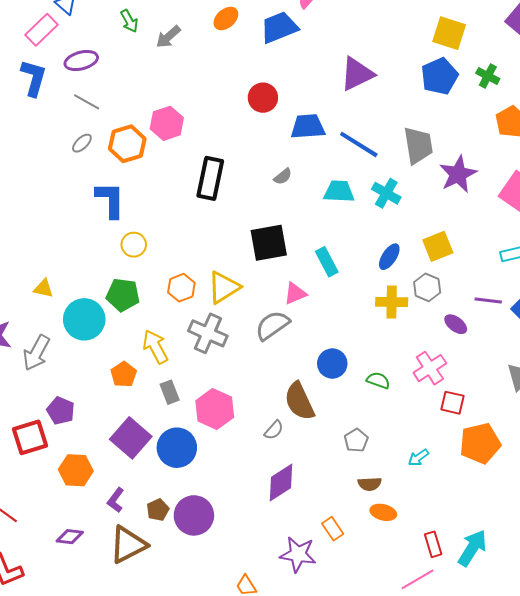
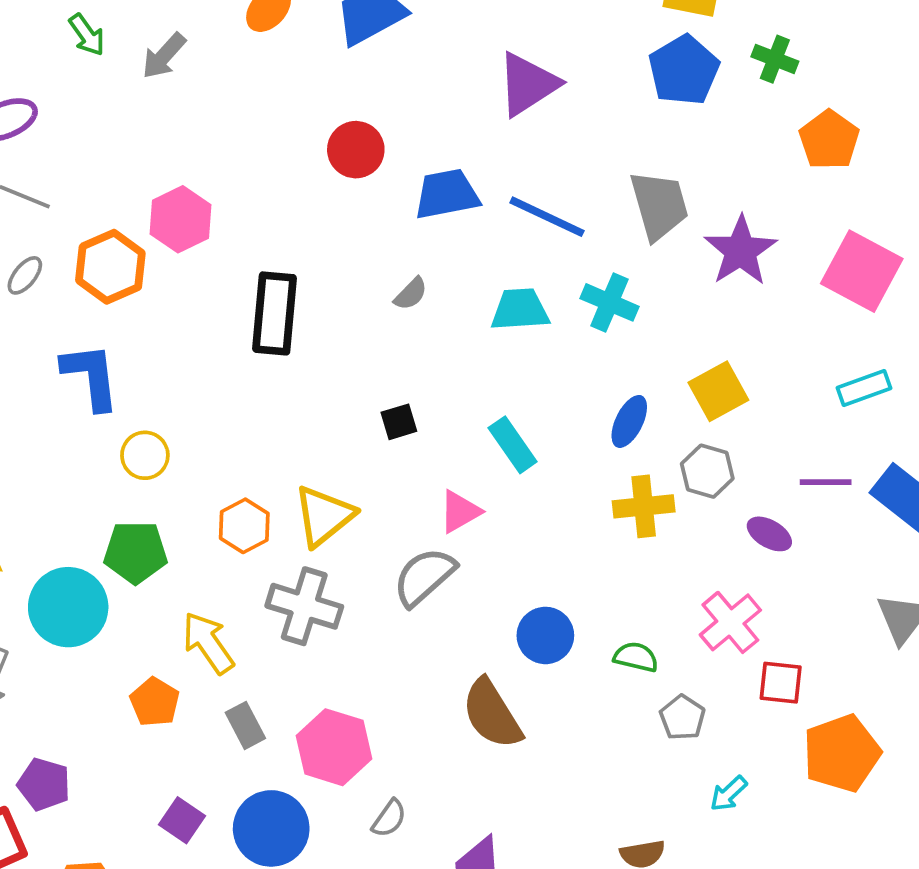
black square: (269, 243) -> (399, 422), size x0.5
gray semicircle: (274, 430) -> (389, 818), moved
purple square: (131, 438) -> (182, 820), size x0.6
gray pentagon: (356, 440) -> (682, 718), moved

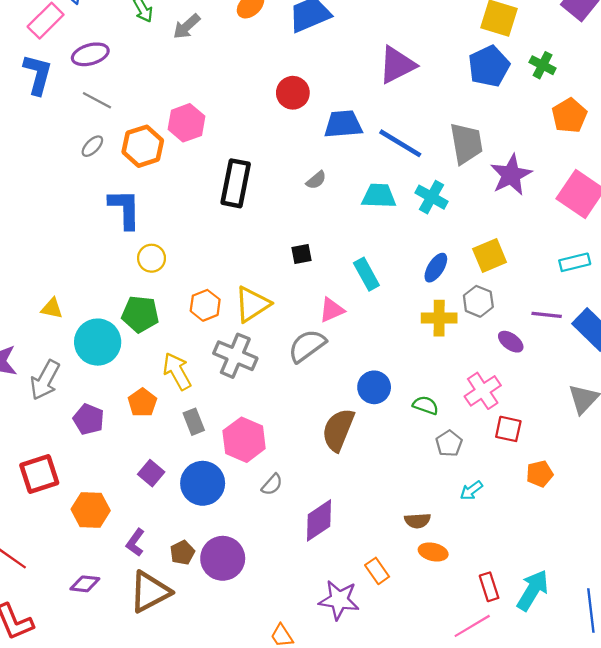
brown semicircle: (492, 714) -> (338, 430), turned 48
orange pentagon: (842, 753) -> (540, 474), size x0.6
purple pentagon: (44, 784) -> (89, 419), moved

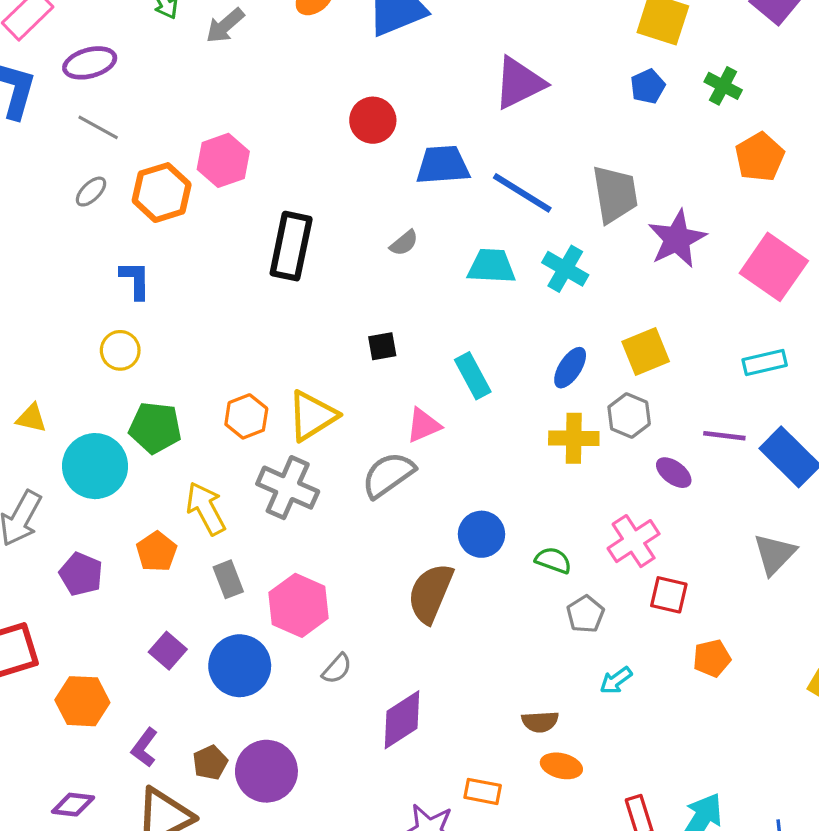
blue pentagon: (489, 66) -> (648, 86), size x0.6
blue L-shape: (125, 209) -> (135, 280), size x0.7
yellow circle: (152, 258) -> (120, 350), moved
orange rectangle: (377, 571) -> (483, 791), turned -45

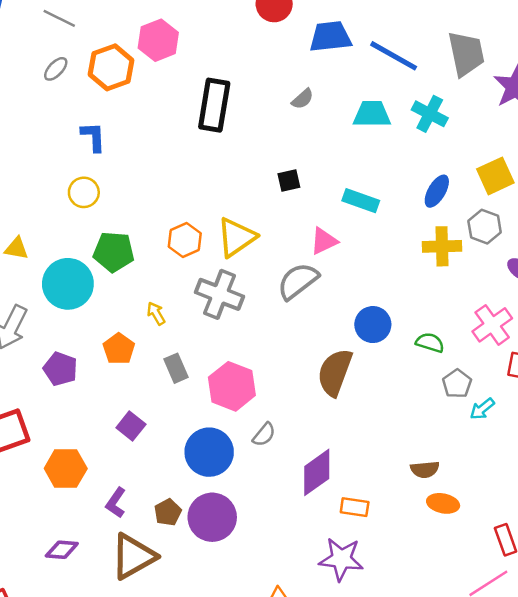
cyan rectangle: (473, 376) -> (361, 201), turned -40
yellow arrow: (206, 508) -> (156, 313), size x0.6
blue circle: (240, 666) -> (209, 452), moved
cyan arrow: (616, 680) -> (482, 409), moved
orange rectangle: (483, 791) -> (355, 507), moved

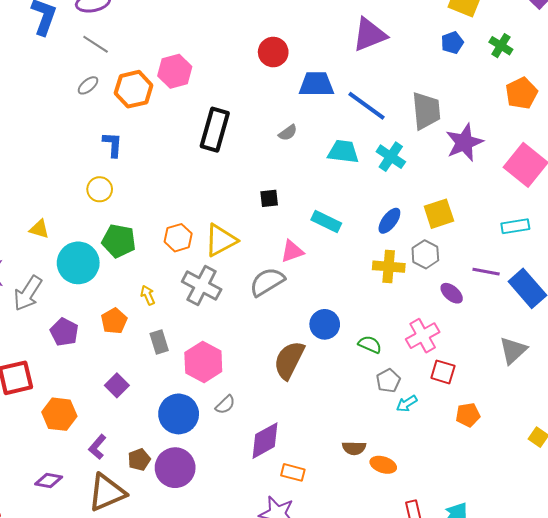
orange ellipse: (443, 503) -> (383, 465), moved

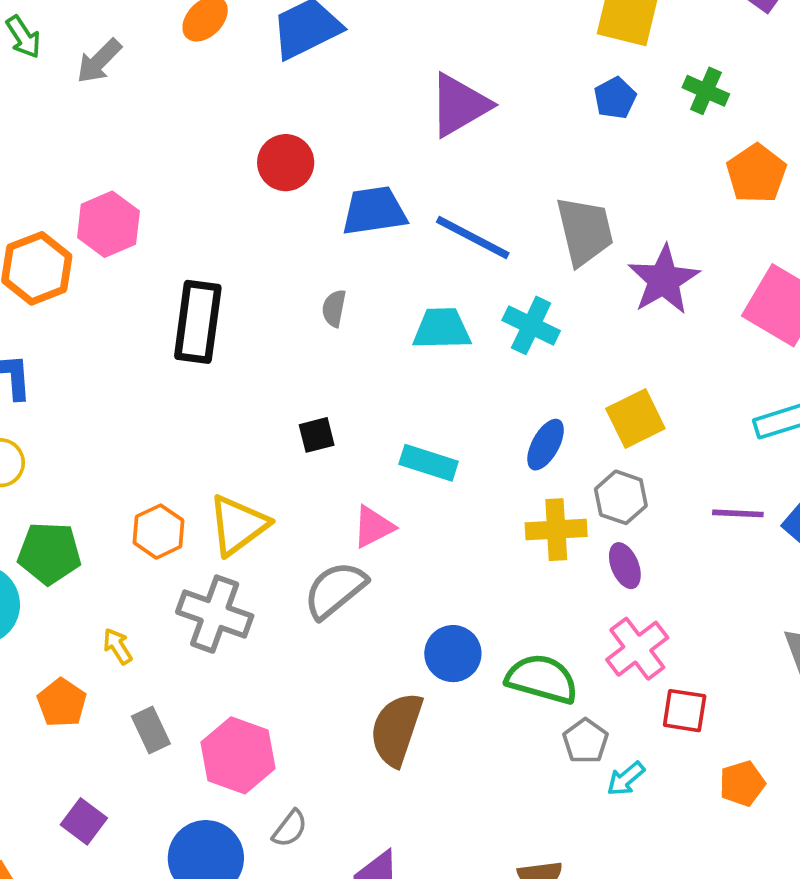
gray semicircle: (288, 133) -> (334, 308), turned 144
purple ellipse: (452, 293) -> (625, 566), moved, turned 35
green semicircle: (370, 344) -> (542, 679), size x1.6

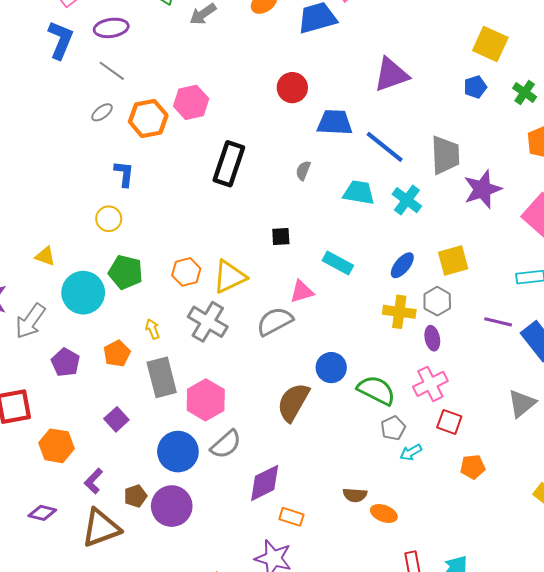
gray rectangle: (151, 730) -> (162, 377), size x1.6
gray semicircle: (290, 829) -> (226, 444), size x1.5

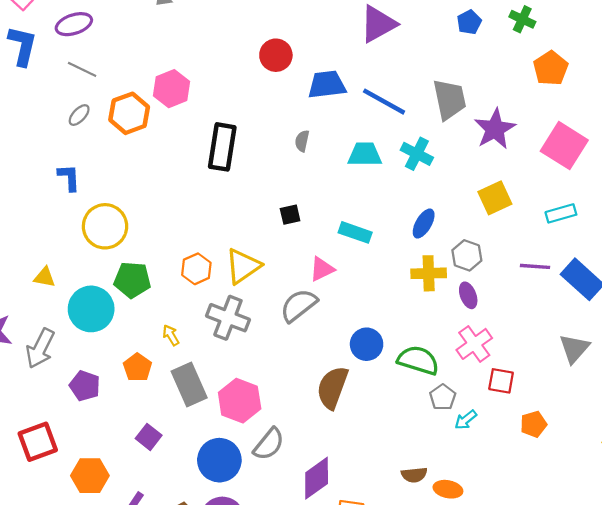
blue L-shape: (124, 174) -> (69, 178), moved
yellow circle: (109, 219) -> (105, 226), size x1.6
yellow square: (453, 261) -> (495, 198), moved

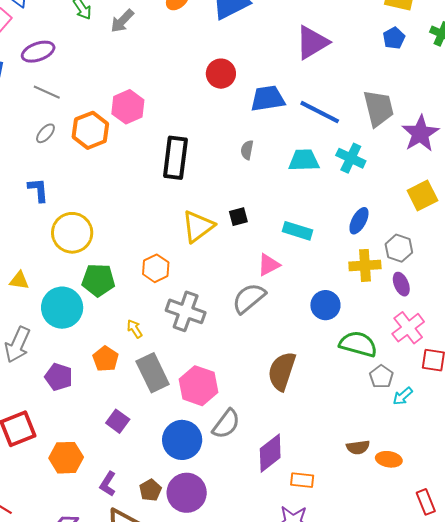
yellow triangle: (243, 266) -> (198, 226), moved
blue circle: (367, 344) -> (325, 305), moved

